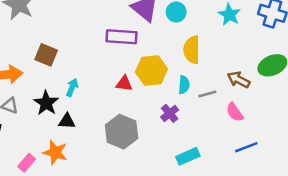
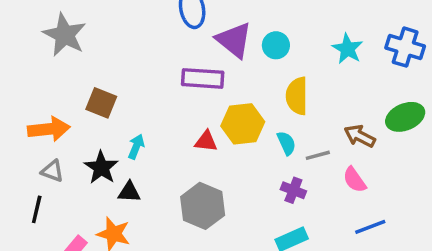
cyan semicircle: (184, 85) -> (286, 143), turned -30
purple cross: (170, 113) -> (293, 190), moved, turned -30

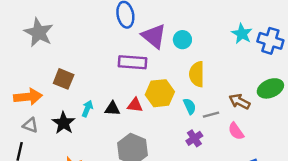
cyan star: (348, 49) -> (242, 34), moved
purple cross: (293, 190) -> (194, 138), turned 35
black triangle: (129, 192) -> (112, 109), moved

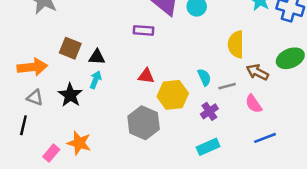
purple rectangle: (133, 62) -> (144, 30), size x0.7
yellow semicircle: (197, 74) -> (236, 44), moved
yellow hexagon: (160, 93) -> (173, 95), moved
black triangle: (112, 109) -> (97, 57), moved

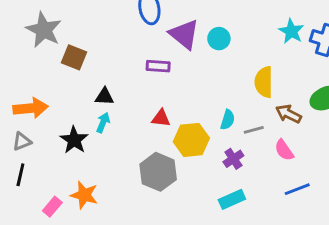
brown square: (70, 48) -> (74, 57), moved
cyan semicircle: (204, 77) -> (228, 120), turned 42
gray triangle: (35, 97) -> (22, 141), moved, turned -42

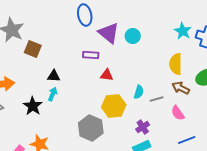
yellow semicircle: (264, 82) -> (176, 64), moved
red triangle: (161, 118) -> (107, 75), moved
purple cross: (233, 159) -> (143, 127), moved

